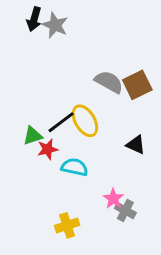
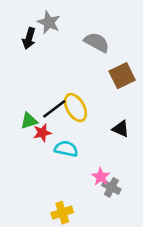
black arrow: (34, 19) -> (29, 38), moved
gray semicircle: (109, 82) -> (97, 42), moved
yellow cross: (67, 225) -> (62, 213), moved

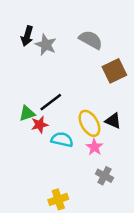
gray star: (49, 22) -> (46, 45), moved
yellow ellipse: (75, 108) -> (89, 123), moved
pink star: (101, 177) -> (94, 147), moved

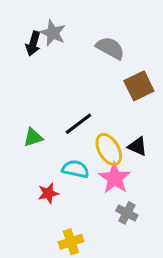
gray star: (46, 45) -> (53, 33), moved
black line: (51, 102) -> (78, 124), moved
red star: (40, 125) -> (48, 193), moved
pink star: (94, 147) -> (115, 178), size x1.5

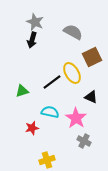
black arrow: (33, 44) -> (32, 40), moved
yellow ellipse: (109, 149) -> (72, 73), moved

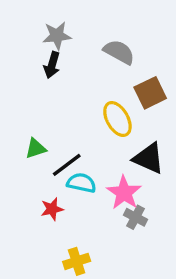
gray star: (35, 22) -> (57, 36), turned -30
black line: (52, 82) -> (67, 165), moved
black triangle: (91, 97) -> (149, 158), size x1.5
gray cross: (84, 141) -> (135, 217), moved

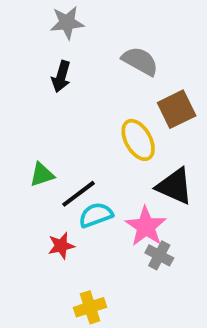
gray star: (57, 36) -> (67, 23), moved
cyan semicircle: (81, 183) -> (96, 215), turned -32

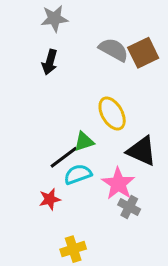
brown square: (177, 109) -> (143, 53), moved
green triangle: (42, 175) -> (84, 142), moved

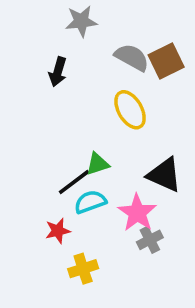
gray star: (54, 19) -> (81, 21), moved
yellow ellipse: (112, 114) -> (130, 110), moved
gray cross: (129, 207) -> (150, 240), turned 35
yellow cross: (73, 249) -> (83, 269), moved

